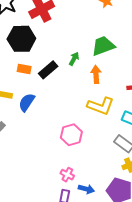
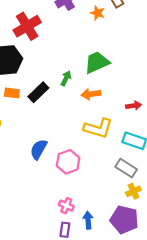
orange arrow: (96, 74) -> (91, 94), turned -90
blue semicircle: (27, 102) -> (39, 149), moved
blue arrow: (86, 189) -> (88, 220), turned -105

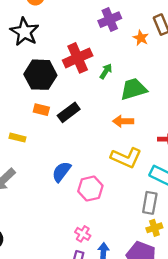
red cross: (27, 26) -> (78, 58), moved
green arrow: (66, 78) -> (106, 71), moved
gray rectangle: (126, 168) -> (150, 203), turned 60

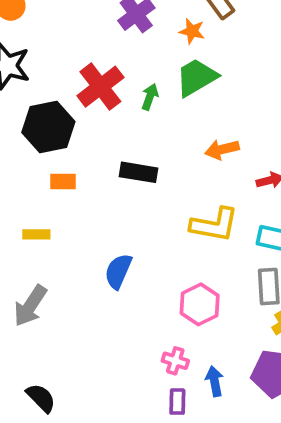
green trapezoid: (134, 89) -> (196, 77), moved
black rectangle: (69, 112) -> (139, 172), moved, turned 60
orange arrow: (123, 121) -> (222, 149), moved
pink hexagon: (90, 189) -> (200, 304), moved

